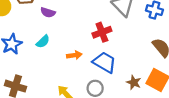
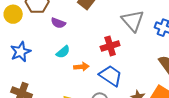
cyan semicircle: (43, 42) -> (63, 52), moved

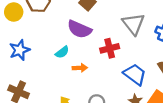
purple semicircle: (58, 23) -> (79, 29), moved, size x1.6
blue trapezoid: (111, 76) -> (135, 74), moved

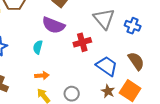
cyan semicircle: (62, 52) -> (38, 47), turned 144
orange arrow: (80, 68) -> (42, 76), moved

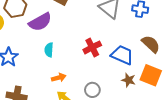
purple semicircle: (53, 25) -> (40, 22), moved, turned -40
red cross: (82, 42) -> (92, 47), moved

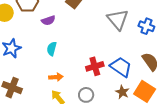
purple semicircle: (40, 22) -> (48, 20), size x0.6
red cross: (92, 47) -> (95, 66), moved

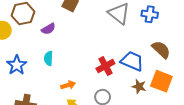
cyan semicircle: (52, 49) -> (48, 58), moved

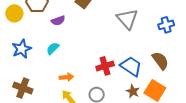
blue cross: (150, 14) -> (166, 25), moved, turned -35
cyan semicircle: (48, 58) -> (53, 48), turned 32

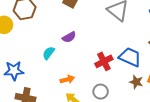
purple semicircle: (58, 21) -> (69, 37), moved
blue star: (22, 49) -> (14, 71), moved, turned 30

